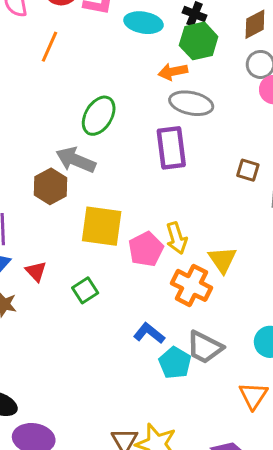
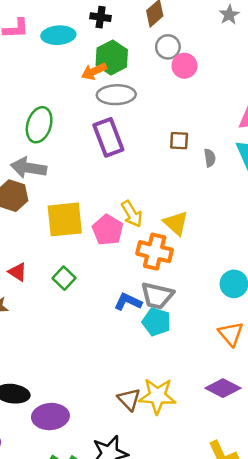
green hexagon: (199, 41) -> (112, 57), moved
gray trapezoid: (205, 347) -> (157, 296), moved

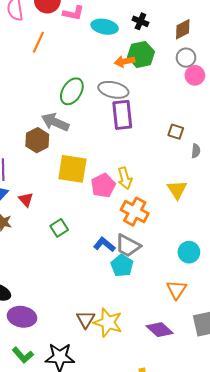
gray ellipse: (116, 95) -> (113, 90), moved
yellow triangle: (176, 223) -> (177, 190), moved
green square: (64, 278) -> (59, 228), moved

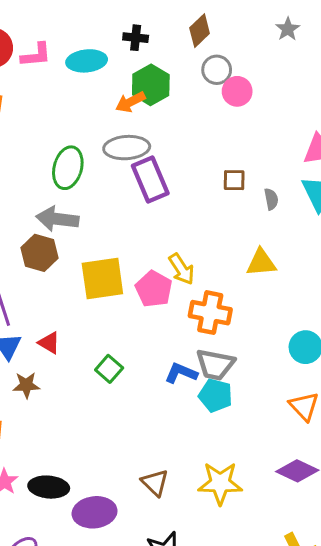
yellow triangle: (177, 190) -> (261, 263), turned -45
brown triangle: (86, 319) -> (155, 483), moved

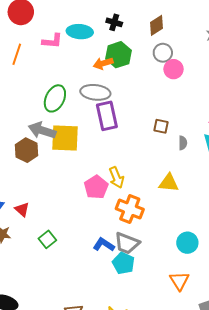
pink L-shape: (36, 55) -> (52, 41), moved
yellow square: (102, 279) -> (65, 138), moved
green square: (109, 369) -> (47, 239), moved

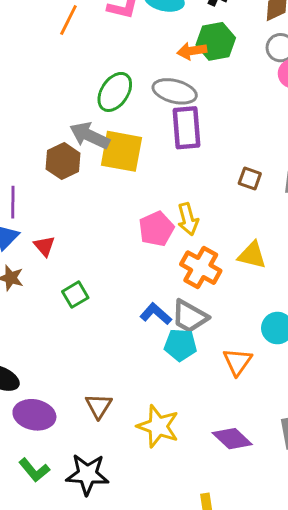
brown square: (161, 126) -> (250, 179), moved
yellow triangle: (169, 183) -> (252, 255), moved
cyan pentagon: (123, 263) -> (180, 345), turned -30
orange triangle: (179, 281) -> (237, 362), moved

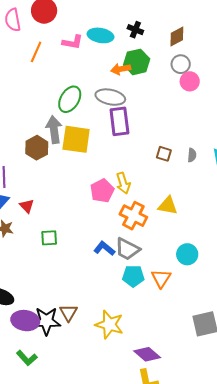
gray arrow: (90, 136) -> (54, 130), turned 60
green square: (75, 295) -> (49, 238), turned 30
cyan pentagon: (180, 345) -> (133, 276), moved
purple diamond: (232, 439) -> (147, 354), moved
black star: (87, 474) -> (46, 321), moved

